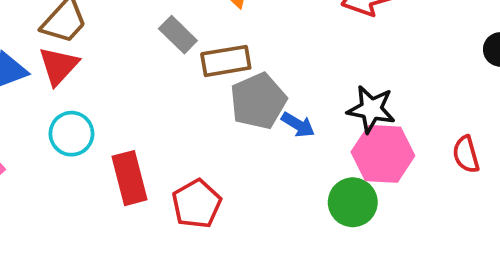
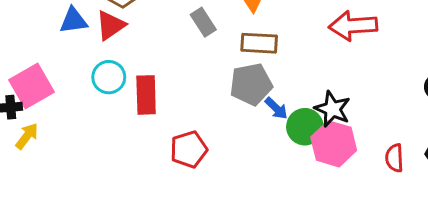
brown rectangle: (226, 61) -> (259, 43), moved
red rectangle: (130, 178) -> (146, 95), moved
green circle: (353, 202) -> (305, 127), moved

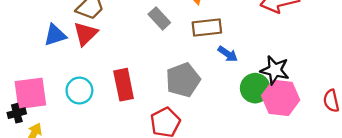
cyan circle: (109, 77) -> (79, 91), moved
gray pentagon: (251, 84) -> (183, 80), moved
pink square: (31, 86) -> (30, 93), turned 32
blue arrow: (276, 108) -> (228, 54), moved

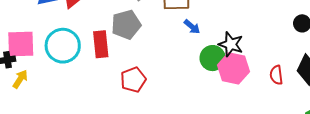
gray pentagon: (183, 80) -> (126, 25), moved
cyan circle: (79, 91) -> (63, 46), size x1.5

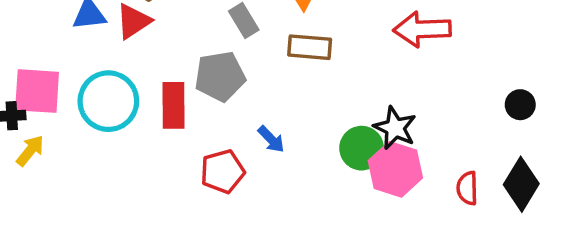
blue arrow: (192, 27) -> (271, 139), moved

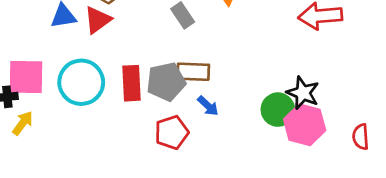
brown rectangle: (310, 47) -> (193, 72), moved
gray pentagon: (220, 76) -> (166, 82), moved

